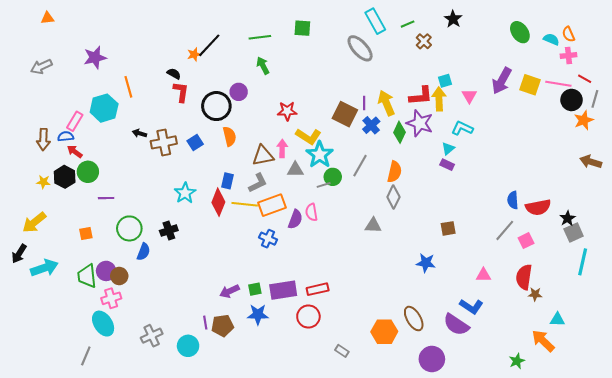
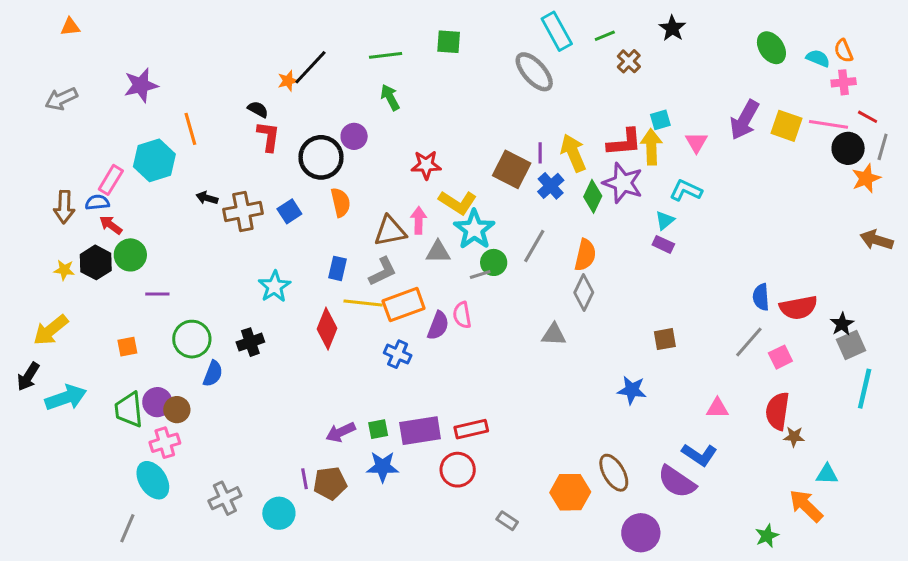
red diamond: (218, 202) -> (327, 329), moved

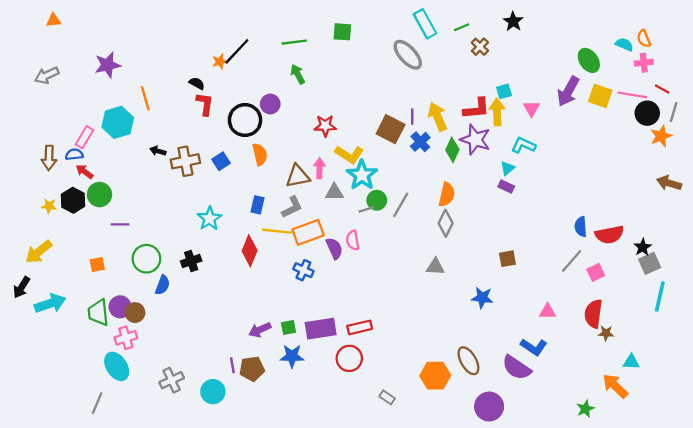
green ellipse: (771, 48) -> (589, 60), moved
gray line: (534, 246) -> (401, 205), moved
purple semicircle: (438, 326) -> (334, 248), turned -45
gray triangle: (554, 335) -> (435, 267), moved

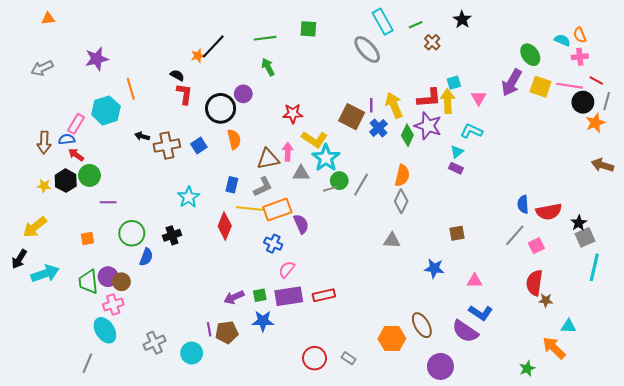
pink semicircle: (353, 240) -> (287, 269), moved, turned 48
pink triangle: (548, 311) -> (475, 281), moved
red circle: (349, 358) -> (314, 358), moved

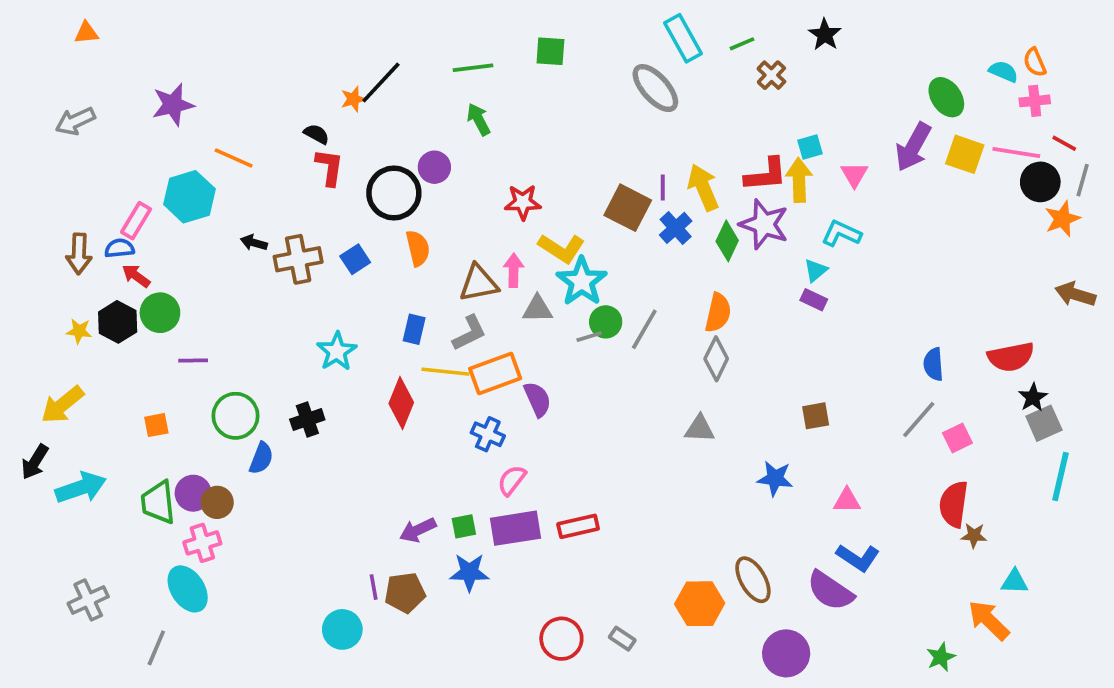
orange line: (131, 89) -> (234, 158), turned -50
red semicircle: (549, 212) -> (1011, 357), moved
gray cross: (154, 343) -> (88, 600), moved

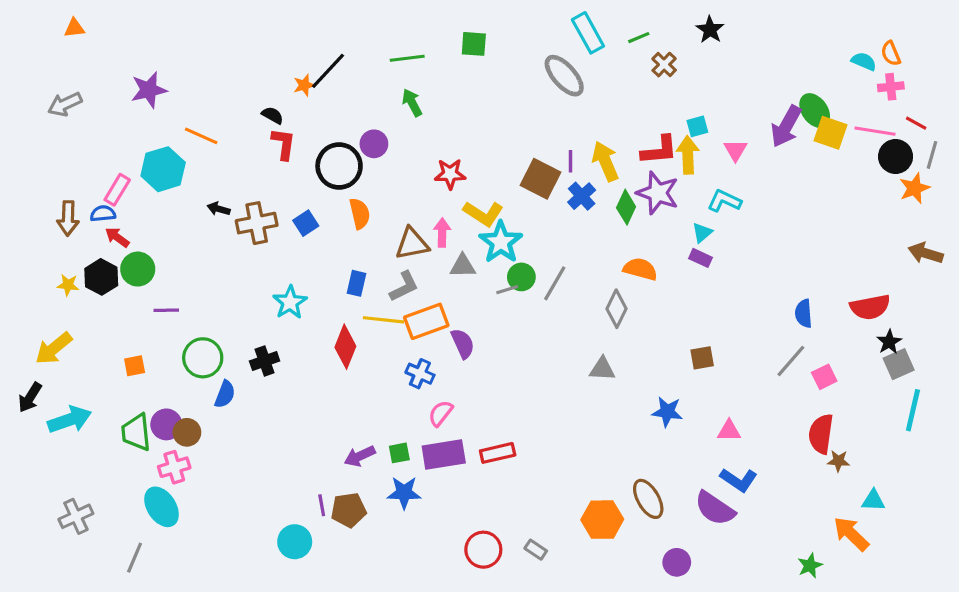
green ellipse: (946, 97) -> (815, 111), moved
orange semicircle: (718, 313) -> (640, 269), moved, turned -88
purple circle: (786, 653) -> (677, 562), size x0.7

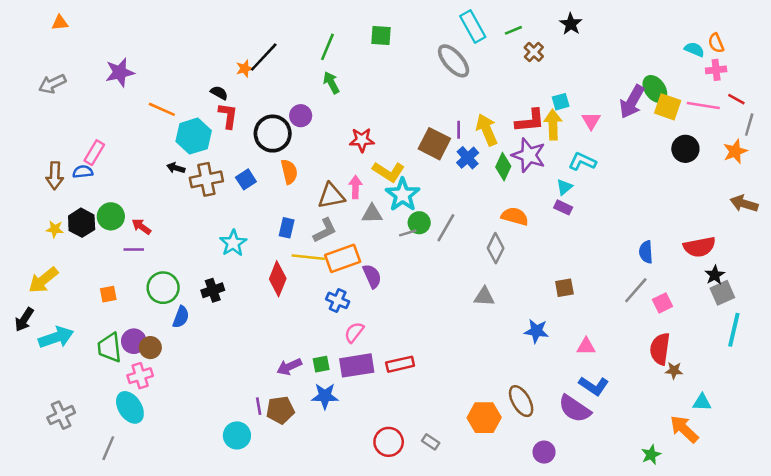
green line: (407, 58) -> (327, 47), turned -60
black circle: (896, 156) -> (685, 149), moved
cyan hexagon: (163, 169) -> (194, 136), moved
red arrow: (117, 237) -> (141, 227), moved

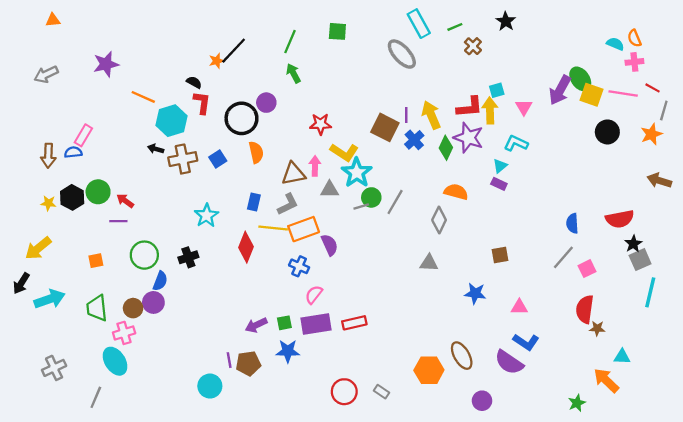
purple circle: (134, 341) -> (153, 302), moved

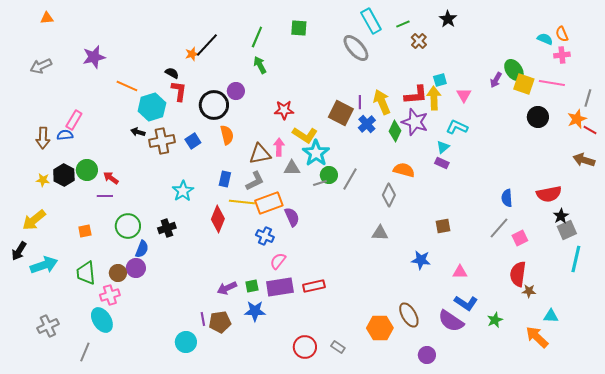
red line: (653, 88) -> (590, 130), moved
purple arrow: (560, 90) -> (496, 80), size x0.6
green star: (577, 403) -> (495, 320), moved

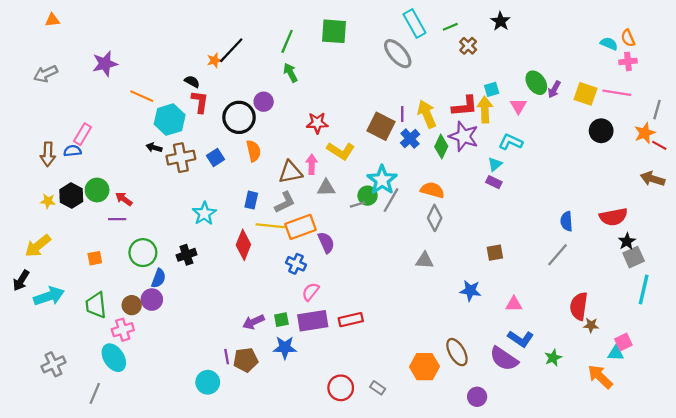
green square: (299, 28) -> (334, 31), size x1.4
green ellipse: (514, 70) -> (536, 83), moved
cyan star: (316, 153) -> (382, 180), moved
orange semicircle: (404, 170) -> (432, 190), moved
pink square: (520, 238) -> (623, 342), moved

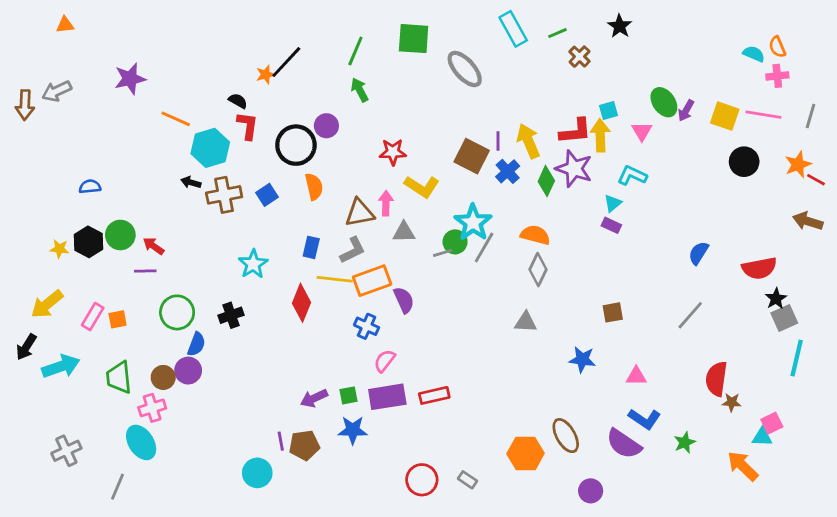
gray ellipse: (398, 54) -> (465, 69), moved
gray line: (657, 110) -> (810, 116), moved
pink rectangle: (83, 134) -> (93, 317), moved
brown arrow: (48, 154) -> (25, 105), moved
blue semicircle: (566, 221) -> (698, 253), moved, turned 36

